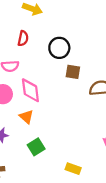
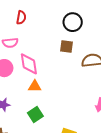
black circle: (59, 48) -> (73, 22), moved
orange triangle: (26, 117) -> (35, 86), moved, turned -40

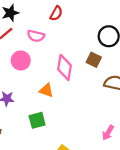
pink diamond: (29, 64) -> (64, 67), moved

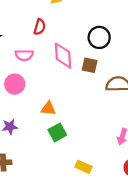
pink diamond: (64, 67) -> (63, 56), moved
green square: (37, 120) -> (57, 132), moved

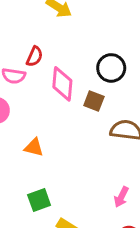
red semicircle: (40, 27) -> (34, 57), moved
green square: (57, 132) -> (39, 200), moved

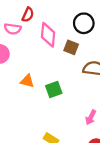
green square: (39, 200) -> (54, 90), moved

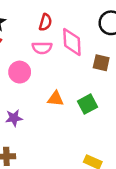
pink semicircle: (13, 29) -> (42, 48), moved
brown square: (71, 47) -> (101, 63), moved

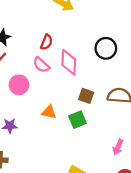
pink semicircle: (42, 48) -> (41, 65), turned 36
brown square: (101, 63) -> (86, 96), moved

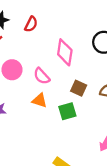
red semicircle: (46, 42) -> (31, 24), moved
pink semicircle: (41, 65) -> (42, 76), moved

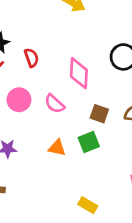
red semicircle: (31, 24) -> (31, 58), moved, turned -42
orange triangle: (40, 100) -> (57, 148), moved

